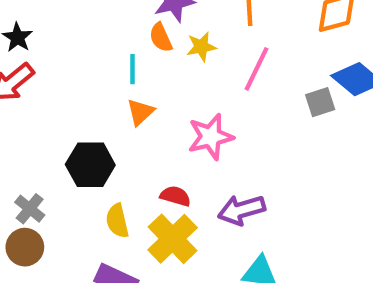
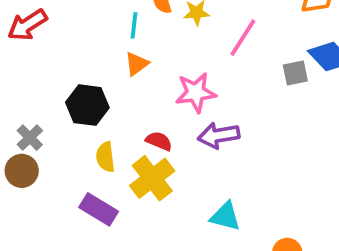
purple arrow: (241, 210) -> (219, 135), moved

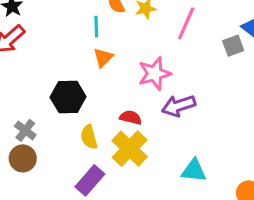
purple rectangle: (99, 209) -> (90, 180), turned -72

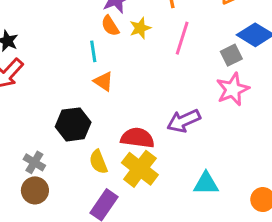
orange triangle: (103, 58) -> (103, 81), turned -35
pink star: (155, 74) -> (233, 89), moved
red semicircle: (131, 118) -> (137, 138), size x1.5

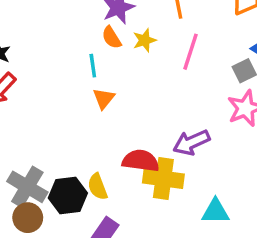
orange triangle: (103, 81) -> (104, 98), turned 35
black hexagon: (73, 124) -> (68, 196), moved
gray cross: (34, 162) -> (27, 187), size x1.6
yellow cross: (140, 169) -> (163, 178), moved, turned -30

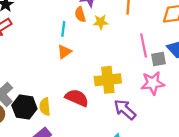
pink line: (190, 52) -> (144, 45), moved, turned -45
purple arrow: (191, 142) -> (125, 110), moved, turned 50
yellow cross: (163, 178) -> (108, 80), moved, turned -30

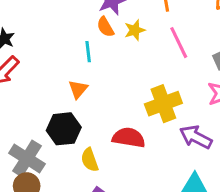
pink line: (144, 45) -> (179, 43), moved
orange triangle: (64, 52) -> (78, 89), moved
black hexagon: (24, 107) -> (64, 129), moved

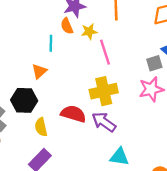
pink line: (179, 43) -> (105, 52), moved
purple arrow: (196, 137) -> (104, 122), moved

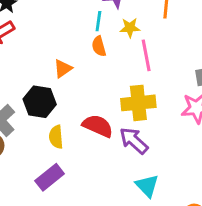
orange semicircle: (67, 26) -> (99, 46), moved
cyan line: (51, 43) -> (98, 21), moved
cyan triangle: (119, 157) -> (147, 186), turned 30

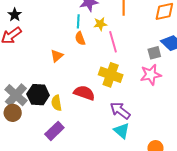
black hexagon: (40, 102) -> (38, 95), moved
yellow cross: (138, 103) -> (111, 75), turned 30
purple arrow: (134, 141) -> (120, 111), moved

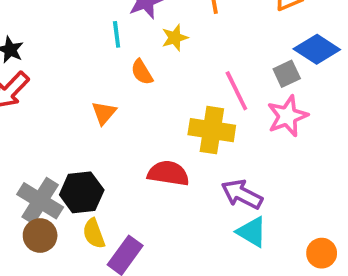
cyan line: (78, 21) -> (117, 34), moved
pink line: (113, 42) -> (236, 91), moved
yellow semicircle: (56, 103) -> (94, 234), moved

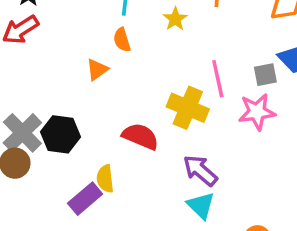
yellow star: (175, 38) -> (175, 19), turned -30
orange semicircle: (142, 72) -> (122, 40), moved
yellow semicircle: (94, 234) -> (105, 179), moved

